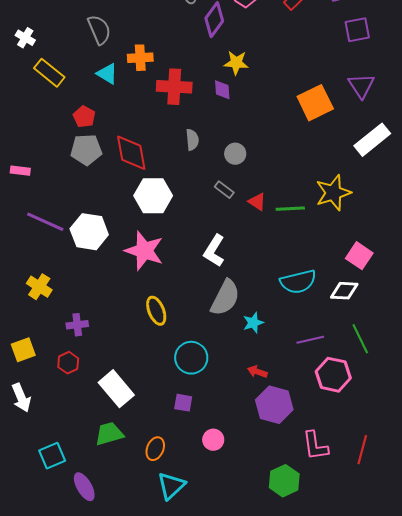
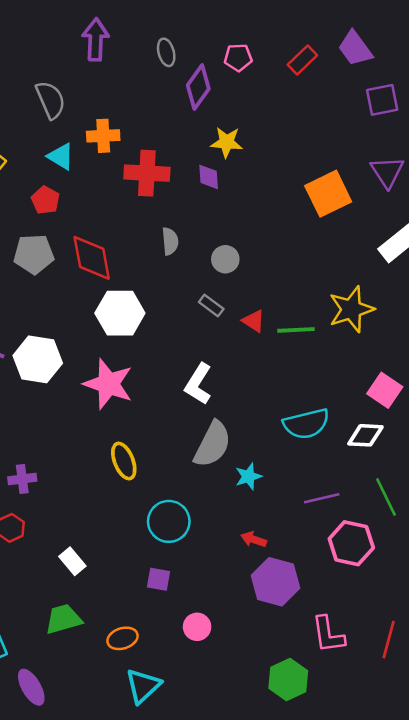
red pentagon: (84, 117) -> (45, 200), moved
white rectangle: (116, 389) -> (72, 561), size x0.6
orange ellipse: (155, 449) -> (123, 638), turned 50

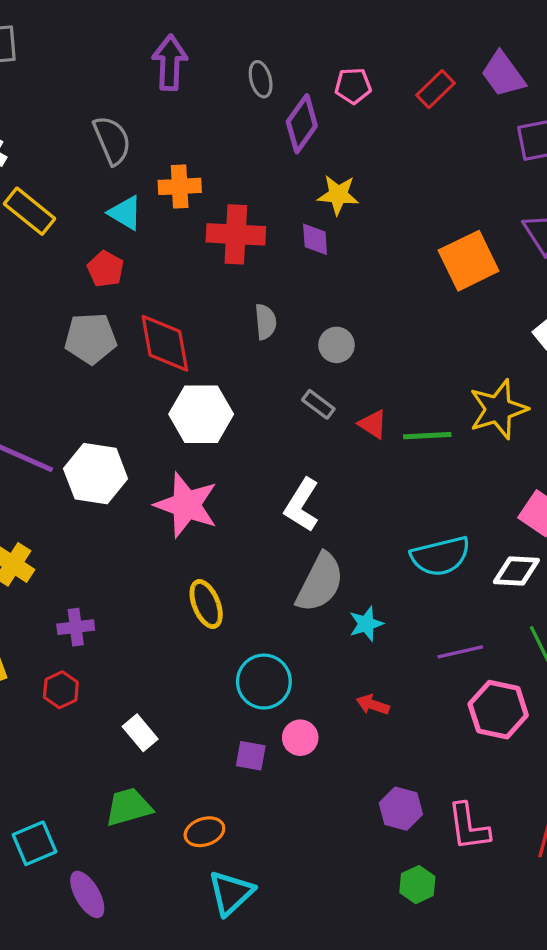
purple hexagon: (275, 582) -> (401, 809), moved, size x0.7
pink circle: (197, 627) -> (300, 738), moved
green hexagon: (288, 679) -> (417, 885), size x0.7

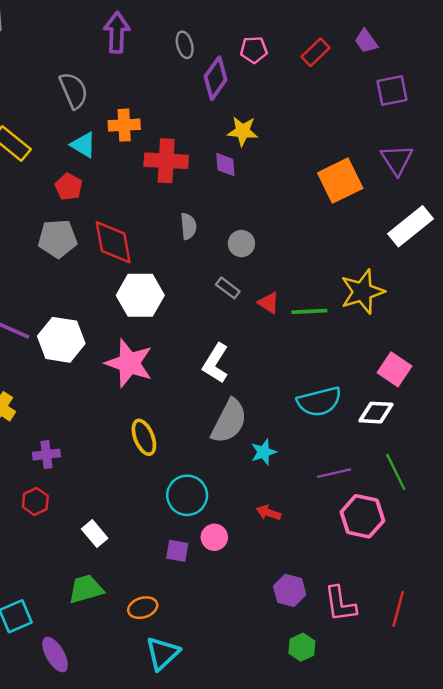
purple trapezoid: (503, 74) -> (366, 41), size x0.7

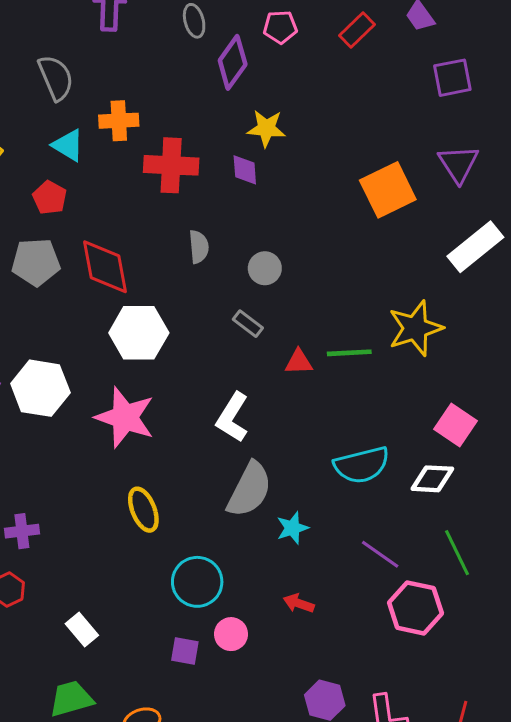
red triangle: (269, 303) -> (299, 362), moved, turned -35
purple line: (334, 473) -> (380, 554), turned 48

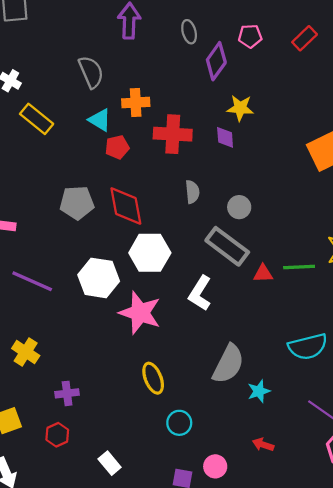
red pentagon: (50, 198) -> (117, 147), moved, turned 30
gray rectangle: (248, 324) -> (227, 246), size x2.0
white hexagon: (40, 388) -> (99, 278), moved
white L-shape: (233, 417) -> (200, 293), moved
cyan circle: (197, 582) -> (179, 423), moved, size x0.7

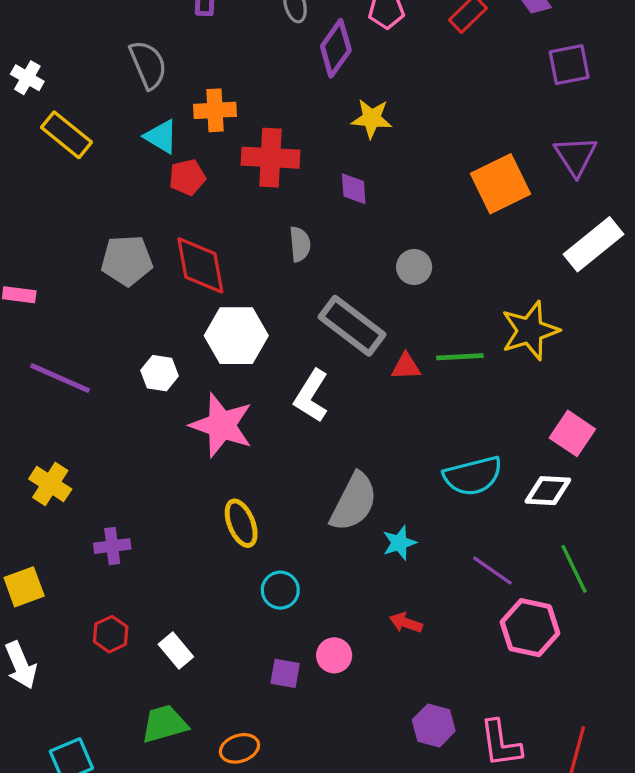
purple diamond: (225, 137) -> (354, 189), moved
gray circle: (239, 207) -> (414, 267), moved
white hexagon: (99, 278) -> (160, 373), size x0.6
red hexagon: (57, 435) -> (111, 634), moved

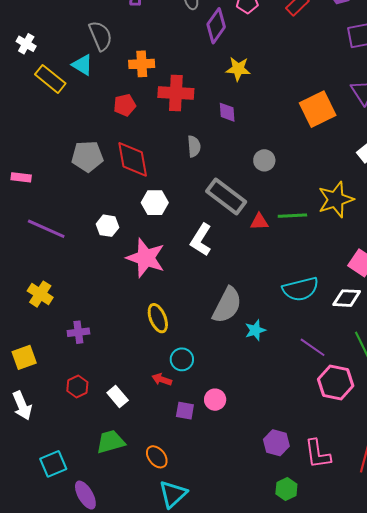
cyan triangle: (161, 136) -> (82, 65), moved
white hexagon: (236, 336) -> (155, 203), size x0.7
red arrow: (406, 623) -> (162, 379), moved
orange ellipse: (239, 748) -> (157, 457), turned 70

